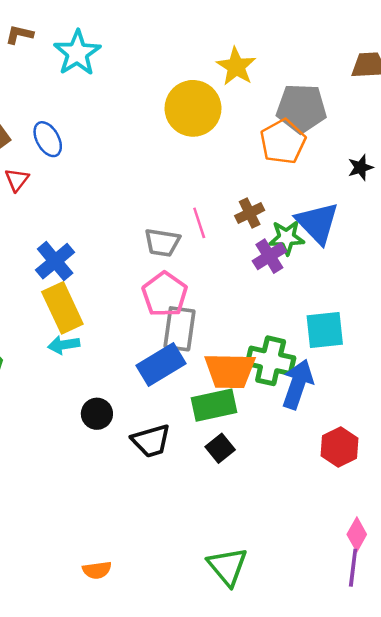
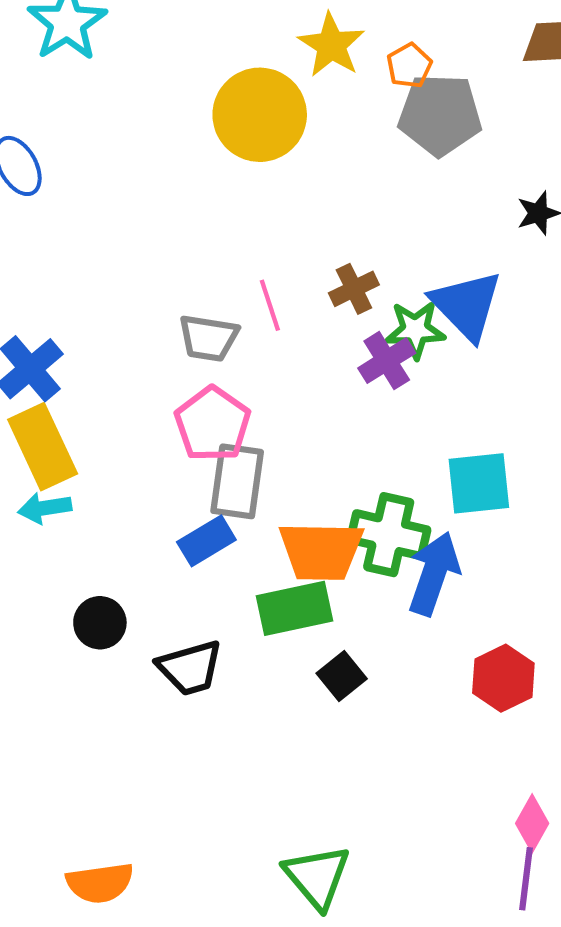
orange pentagon: (283, 142) -> (409, 66), moved, size x0.6
blue rectangle: (161, 364) -> (206, 541), size x0.7
black square: (220, 448) -> (342, 676), moved
orange semicircle: (97, 570) -> (100, 883), size x1.4

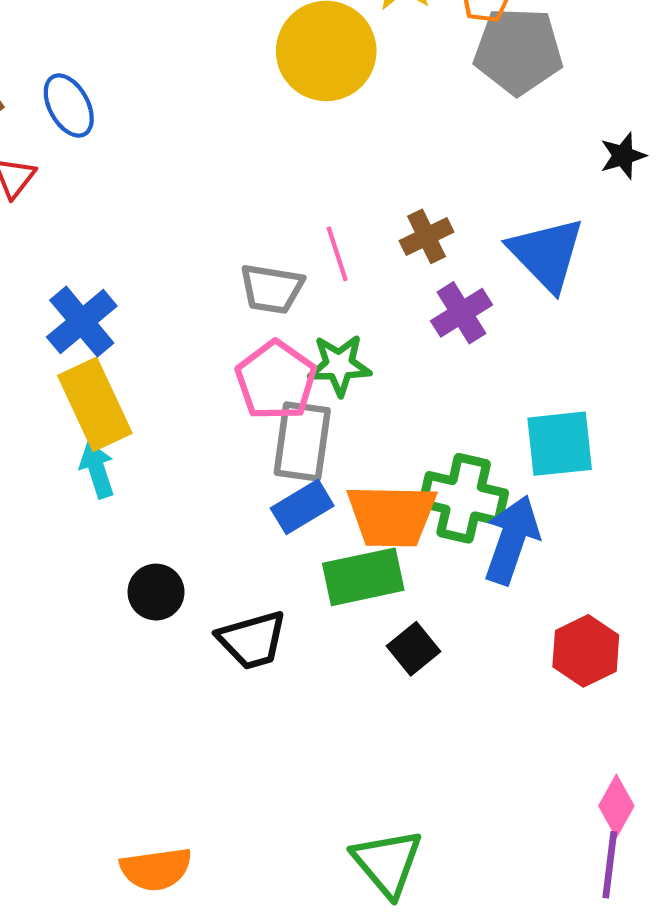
green star: (415, 330) -> (339, 365), moved
cyan arrow: (45, 508) -> (97, 470), turned 81
blue rectangle: (206, 541) -> (302, 507), moved

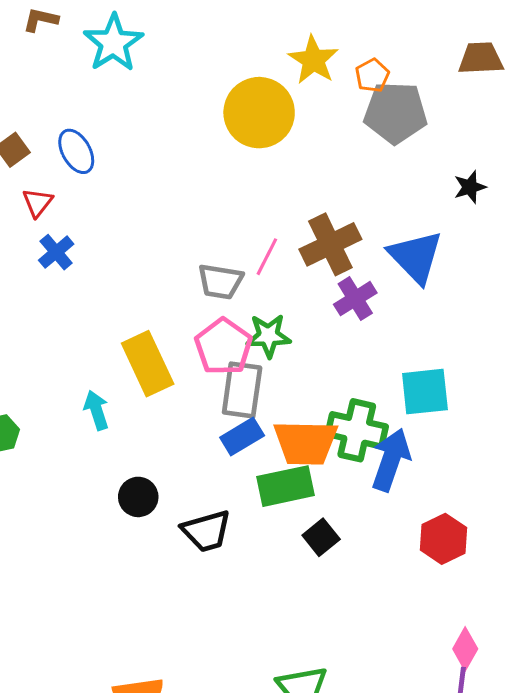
brown cross: (427, 236) -> (330, 244), size x1.6
pink line: (337, 254) -> (267, 257), turned 45
blue cross: (82, 322) -> (56, 252), moved, size x0.7
yellow rectangle: (95, 404) -> (148, 364), moved

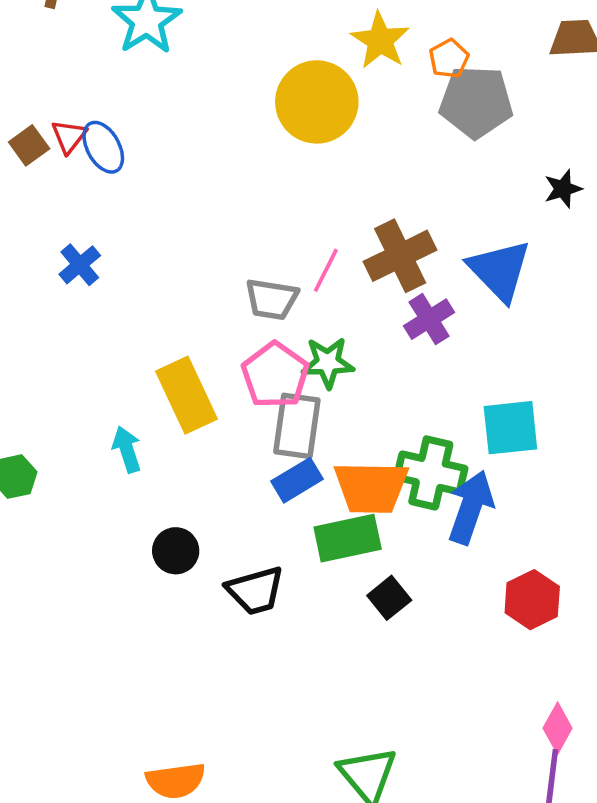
red triangle: (38, 203) -> (69, 136), moved

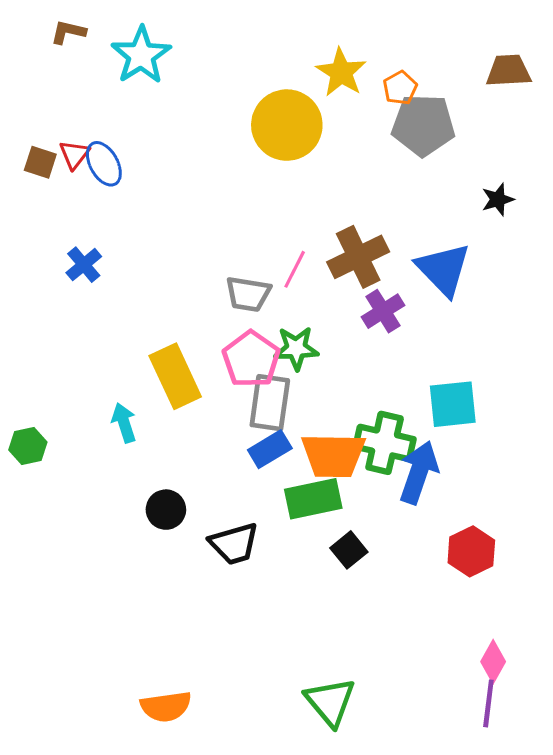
brown square: (29, 145) -> (40, 162), turned -36

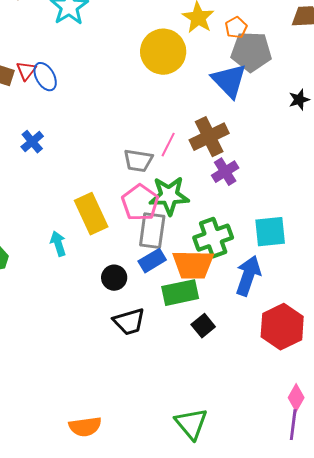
blue triangle: (443, 269) -> (229, 81), moved
green star: (296, 348) -> (169, 196), size x1.4
green cross: (385, 443) -> (213, 238), moved, turned -33
black circle: (166, 510) -> (114, 278), moved
red hexagon: (471, 551) -> (282, 327), size x1.4

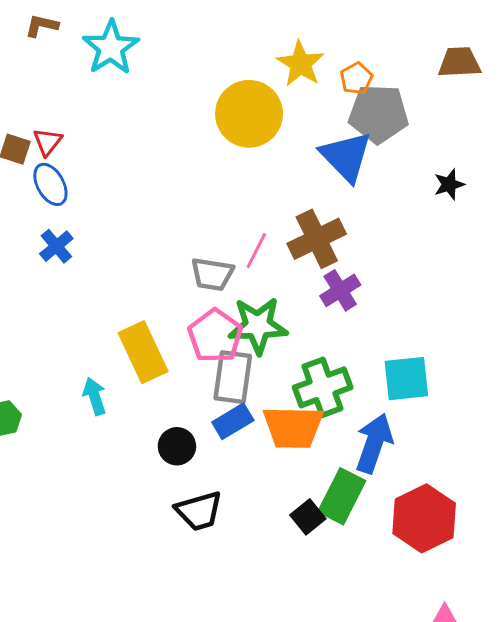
blue ellipse: (45, 77) -> (50, 184), moved
green rectangle: (180, 293) -> (342, 496), moved, turned -51

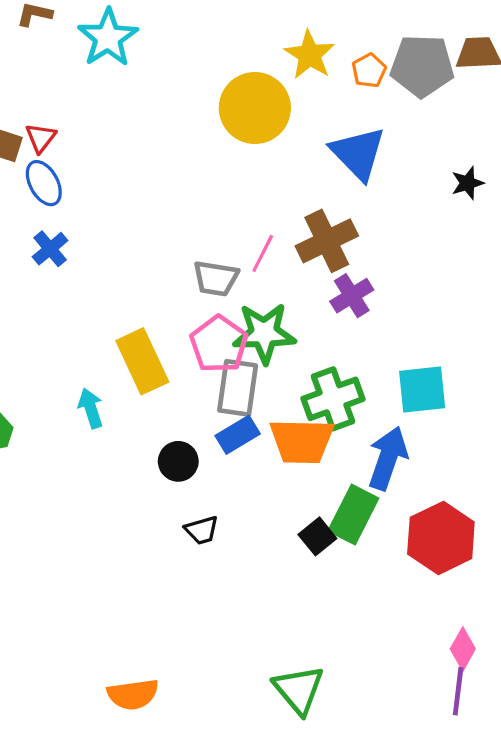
gray pentagon: (378, 114) -> (422, 66), moved
black trapezoid: (199, 511) -> (202, 530), size x0.7

